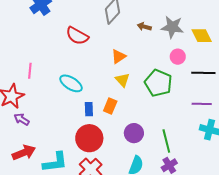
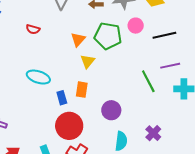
red semicircle: (77, 36) -> (33, 29), size x0.6
yellow triangle: (123, 80) -> (88, 61), turned 35
green pentagon: (158, 83) -> (108, 36), moved
green line: (166, 141) -> (148, 81), moved

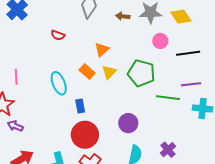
green pentagon: (108, 36) -> (141, 73), moved
cyan ellipse: (38, 77) -> (59, 83), turned 45
green line: (148, 81) -> (168, 98), turned -60
orange rectangle: (82, 90) -> (87, 71), moved, turned -63

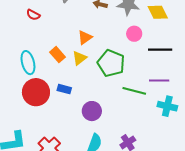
orange triangle: (102, 50) -> (85, 37), moved
blue rectangle: (80, 106) -> (64, 89), moved, turned -72
red circle: (85, 135) -> (36, 92), moved

